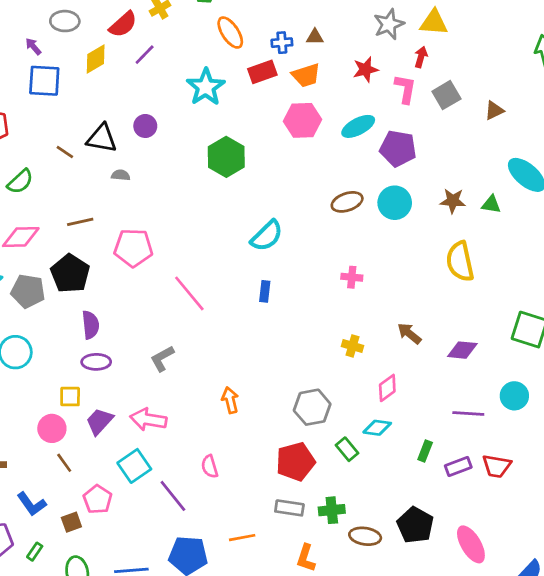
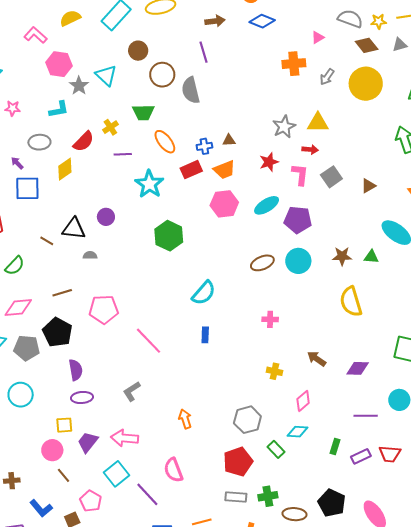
purple line: (145, 55) -> (123, 154), moved, turned 48
red arrow: (421, 57) -> (310, 150), turned 84
pink semicircle: (210, 466) -> (173, 470), size x1.4

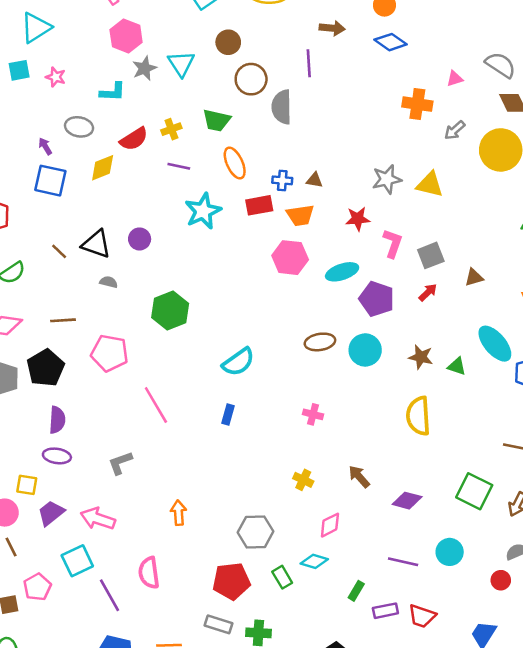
red arrow: (310, 150) -> (428, 292), moved, turned -63
green hexagon: (169, 236) -> (170, 311), moved

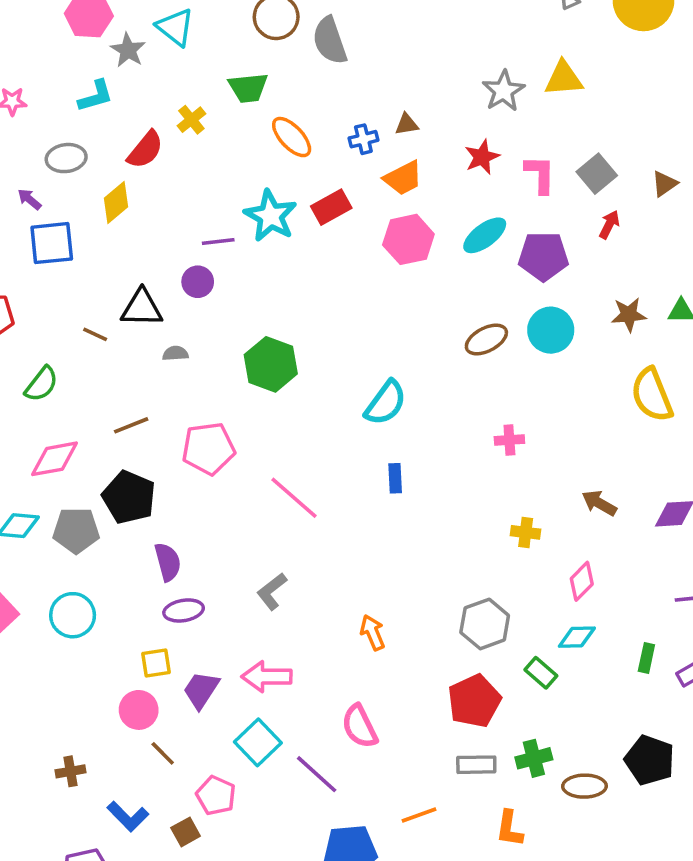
purple line: (179, 166) -> (218, 241), moved
red rectangle: (259, 205) -> (331, 207), moved

